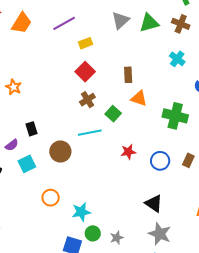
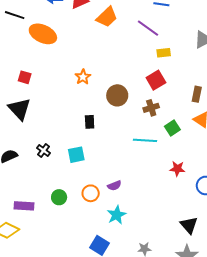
purple line: (64, 23) -> (148, 28), turned 50
purple semicircle: (12, 145) -> (114, 186), moved
brown circle: (60, 152) -> (117, 95), moved
cyan star: (81, 212) -> (117, 215), turned -30
green circle: (93, 233) -> (59, 197), moved

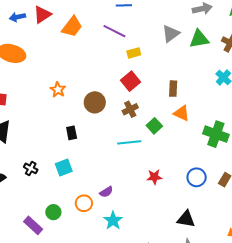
red star: (177, 169) -> (154, 177), moved
purple rectangle: (24, 206) -> (33, 225), moved, turned 48
black triangle: (189, 225) -> (186, 219), turned -30

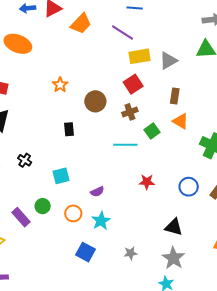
gray triangle: (171, 34) -> (168, 61), moved
yellow rectangle: (134, 53) -> (139, 56), size x1.5
cyan square: (64, 167) -> (61, 176), moved
orange circle: (84, 203) -> (73, 213), moved

